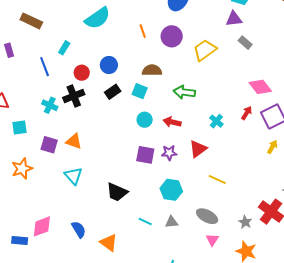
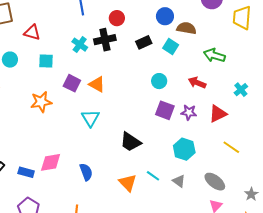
yellow trapezoid: (205, 50) -> (242, 18), turned -60
blue circle: (109, 65) -> (165, 16), moved
cyan circle: (145, 120) -> (159, 81), moved
gray triangle: (172, 222) -> (179, 181), turned 32
orange triangle: (109, 243) -> (128, 183), moved

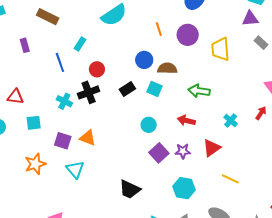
purple square: (165, 110) -> (159, 153), turned 36
cyan triangle: (90, 118) -> (75, 169), moved

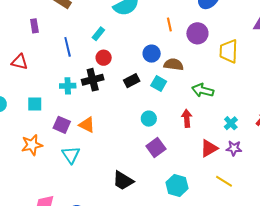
cyan rectangle: (80, 44) -> (98, 34), moved
red triangle: (16, 97) -> (20, 62), moved
cyan cross: (64, 101) -> (68, 86), turned -35
red arrow: (186, 121) -> (187, 118), turned 66
purple star: (183, 151) -> (234, 148), moved

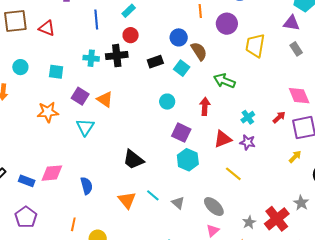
brown semicircle: (174, 64) -> (199, 51), turned 42
purple square: (156, 147) -> (181, 133), moved, turned -36
cyan hexagon: (177, 185) -> (188, 160), moved

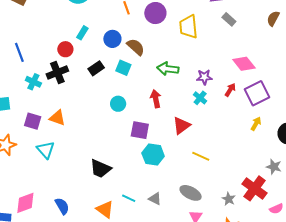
cyan rectangle: (129, 11) -> (82, 33), moved
blue line: (96, 20) -> (19, 52), moved
cyan cross: (91, 58) -> (33, 82), turned 35
purple star: (248, 142) -> (204, 77), moved

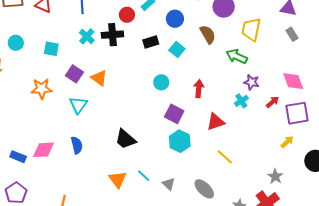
brown semicircle: (136, 47) -> (208, 34), moved
green arrow: (168, 69) -> (237, 56), moved
gray star: (274, 167) -> (275, 176), moved
blue semicircle: (62, 206) -> (77, 145), moved

